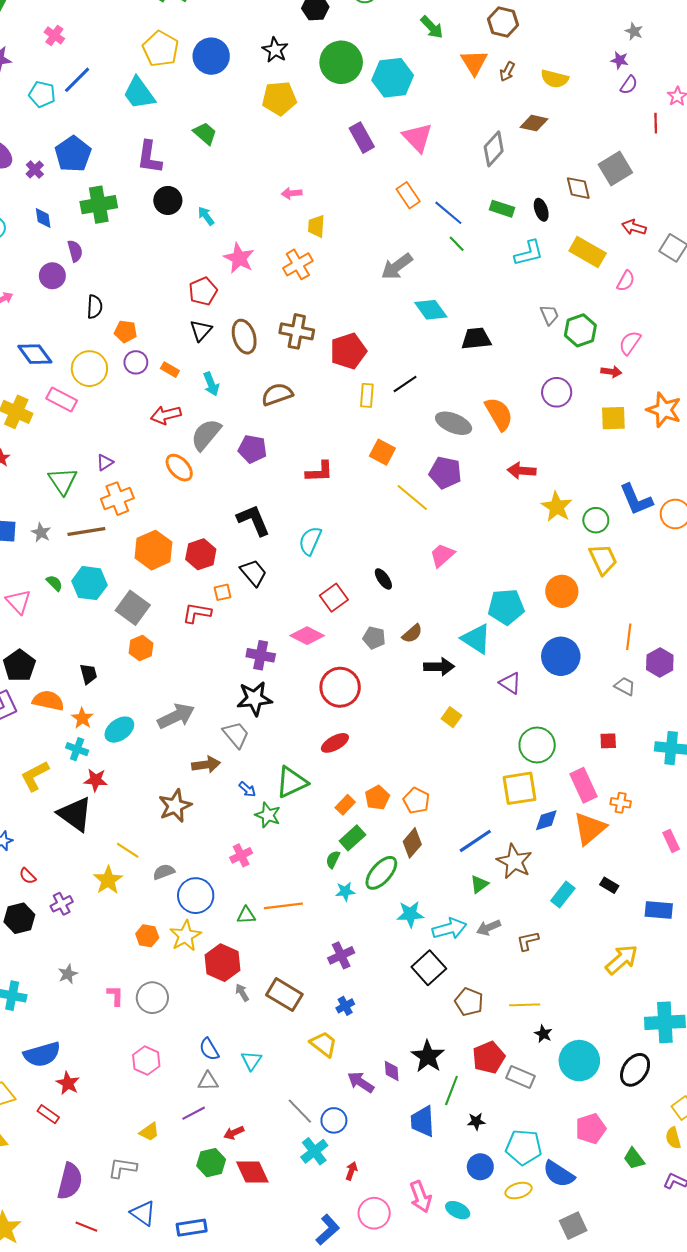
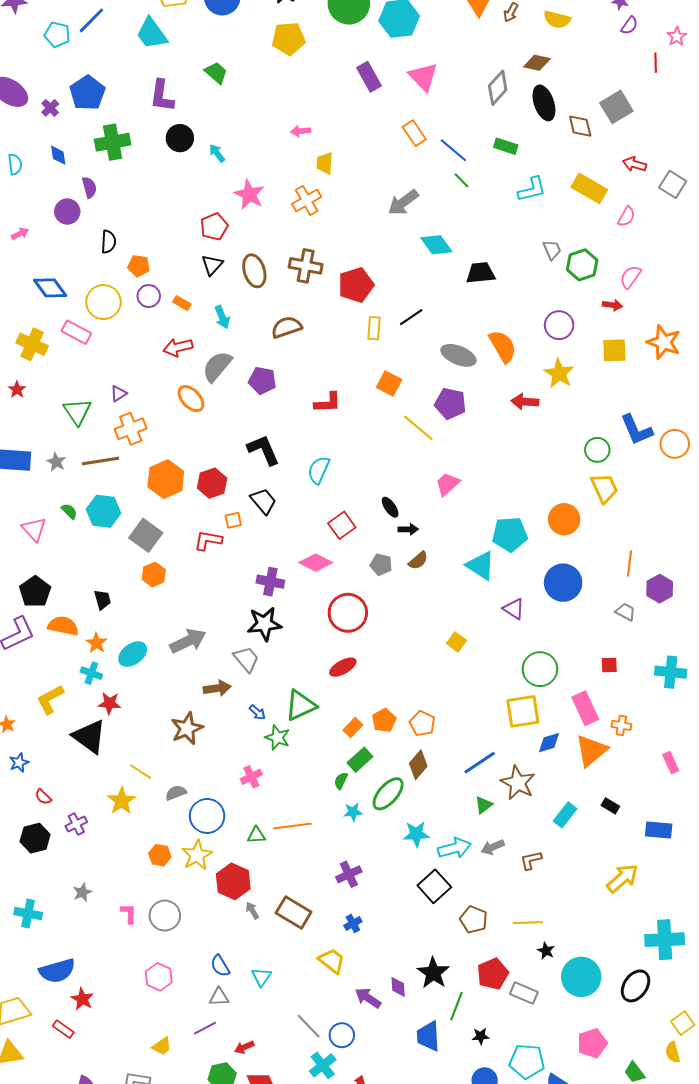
black ellipse: (541, 210) -> (544, 103), moved, size x1.6
yellow star: (557, 507) -> (559, 373), moved
black arrow: (439, 667) -> (408, 529), moved, size x0.7

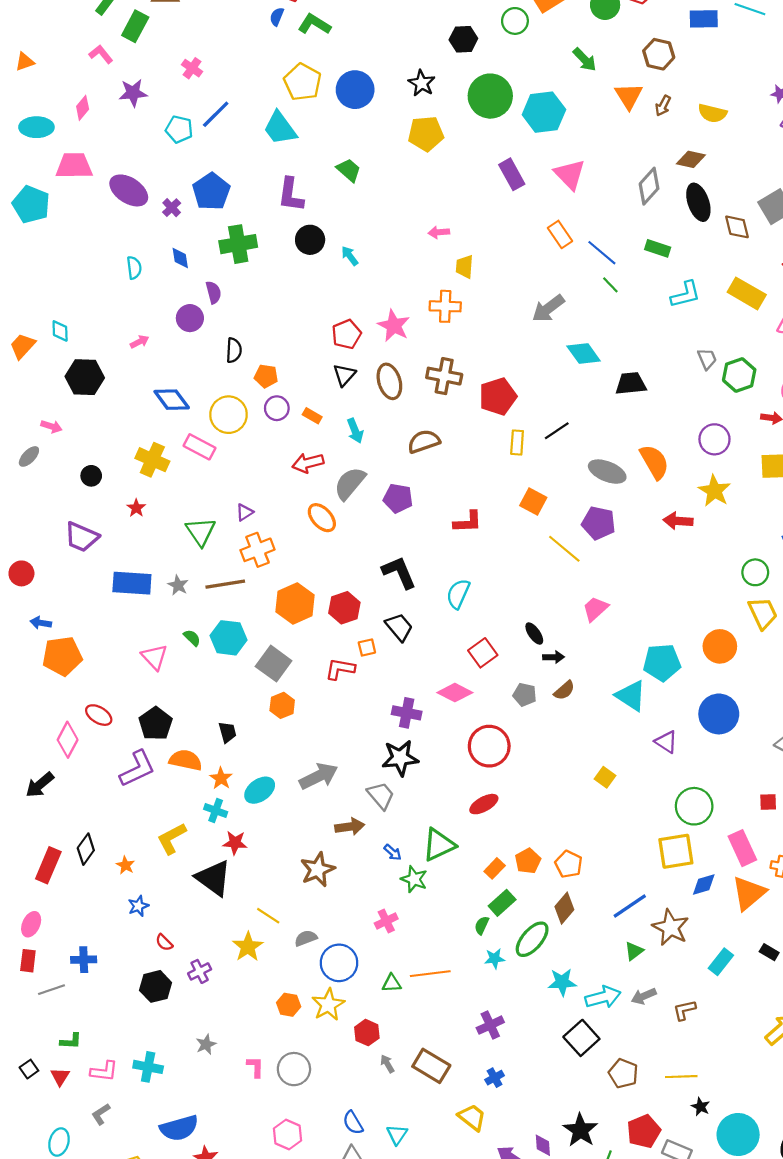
pink star: (249, 194) -> (394, 326), moved
orange cross: (307, 200) -> (445, 306), turned 32
red hexagon: (233, 881) -> (367, 1033), size x0.7

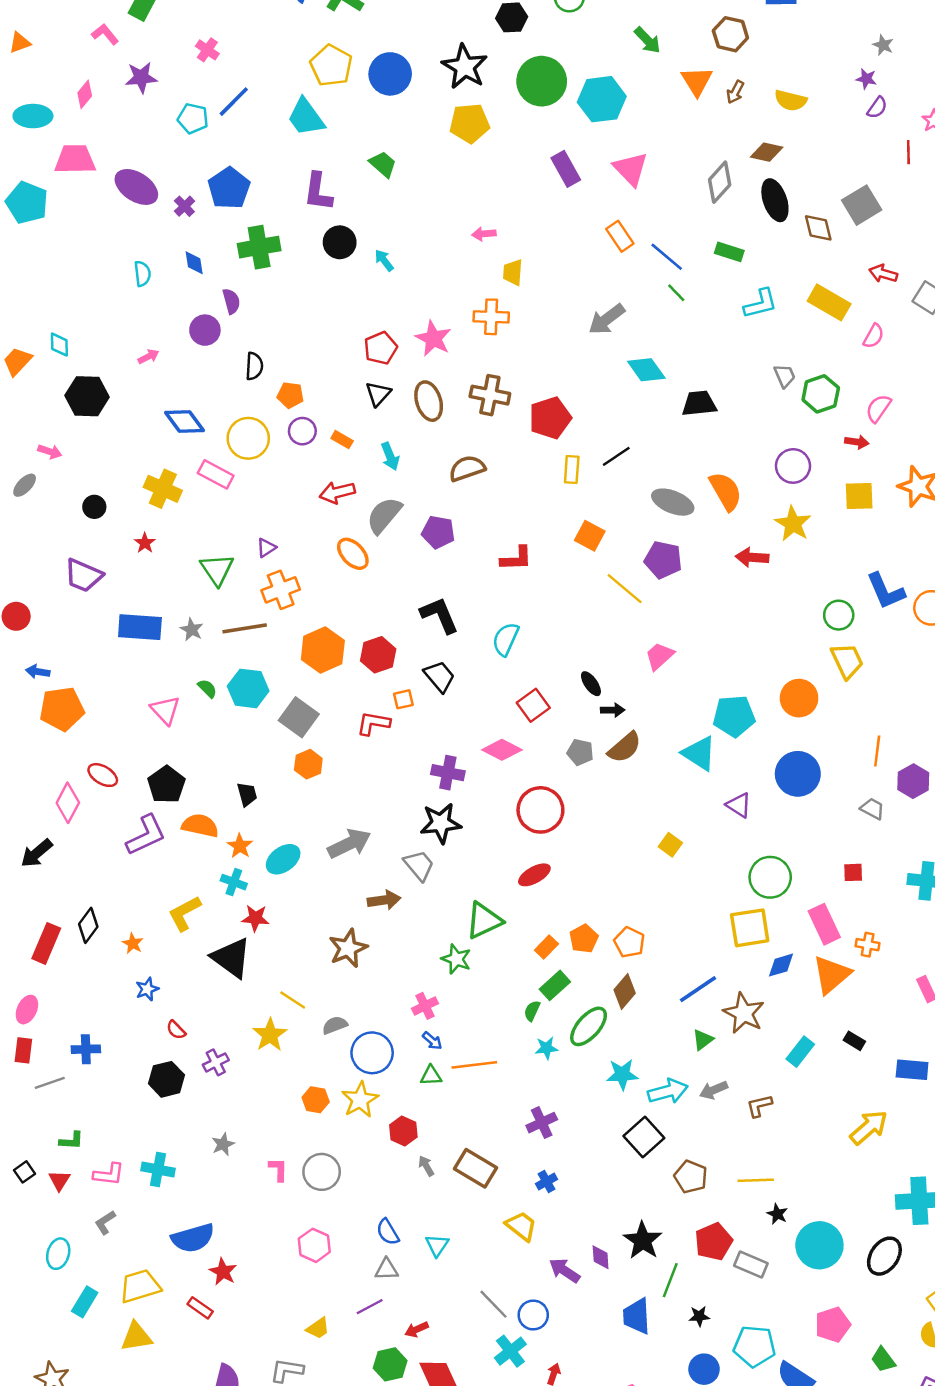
black star: (422, 83) -> (465, 67), size x1.5
brown semicircle: (564, 690) -> (625, 747), size x1.4
blue arrow: (393, 852) -> (432, 1041), moved

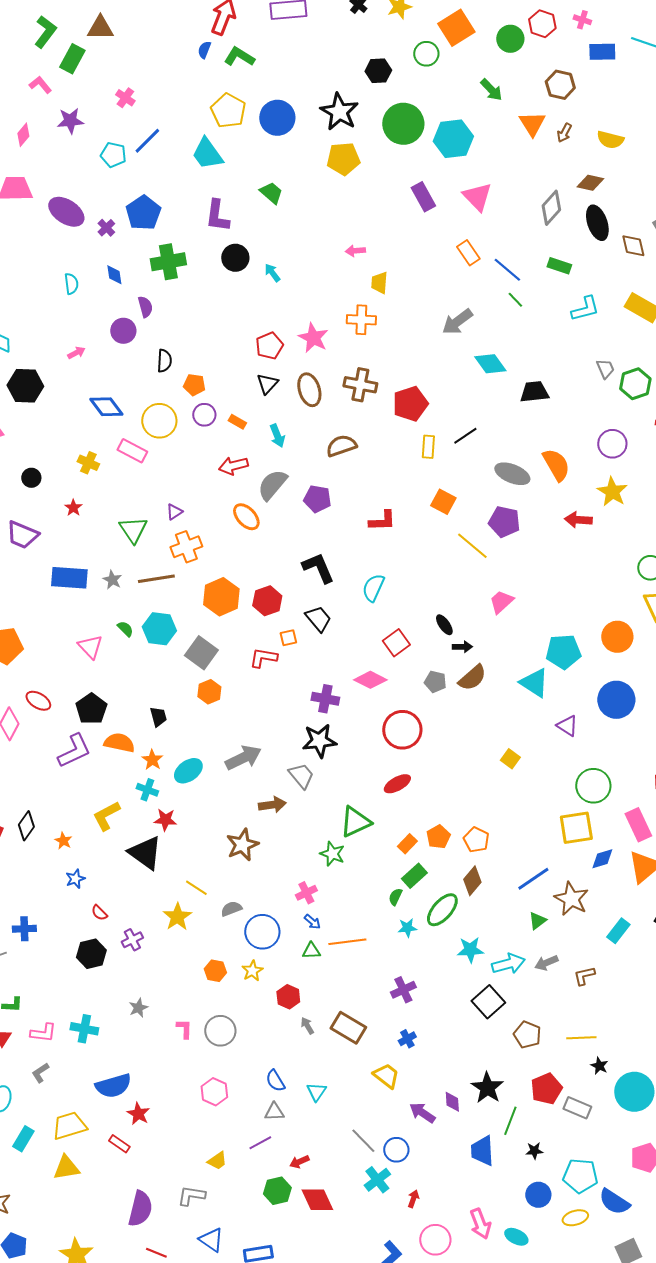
yellow cross: (163, 489) -> (88, 463), size x0.7
yellow star: (360, 1100) -> (252, 971), size x0.7

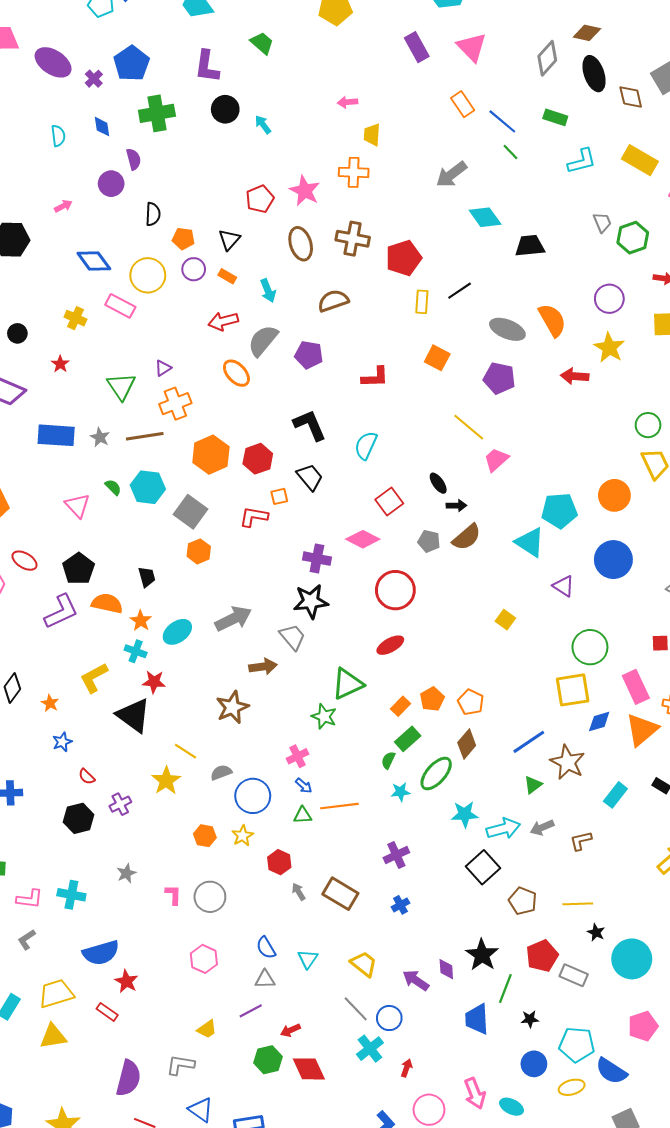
black triangle: (267, 384) -> (229, 240), moved
yellow line: (472, 546) -> (469, 427), moved
yellow trapezoid: (386, 1076) -> (364, 964), moved

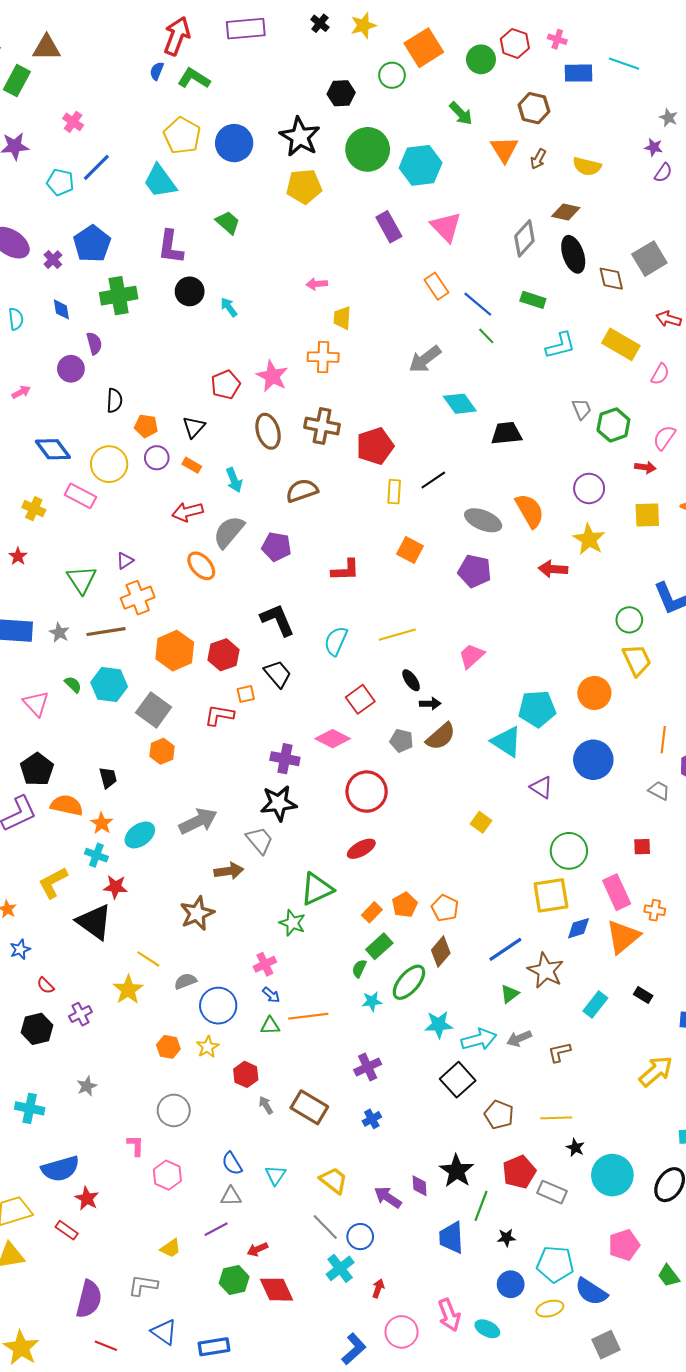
yellow line: (469, 427) -> (397, 635), moved, turned -56
pink L-shape: (173, 895) -> (136, 1145), moved

